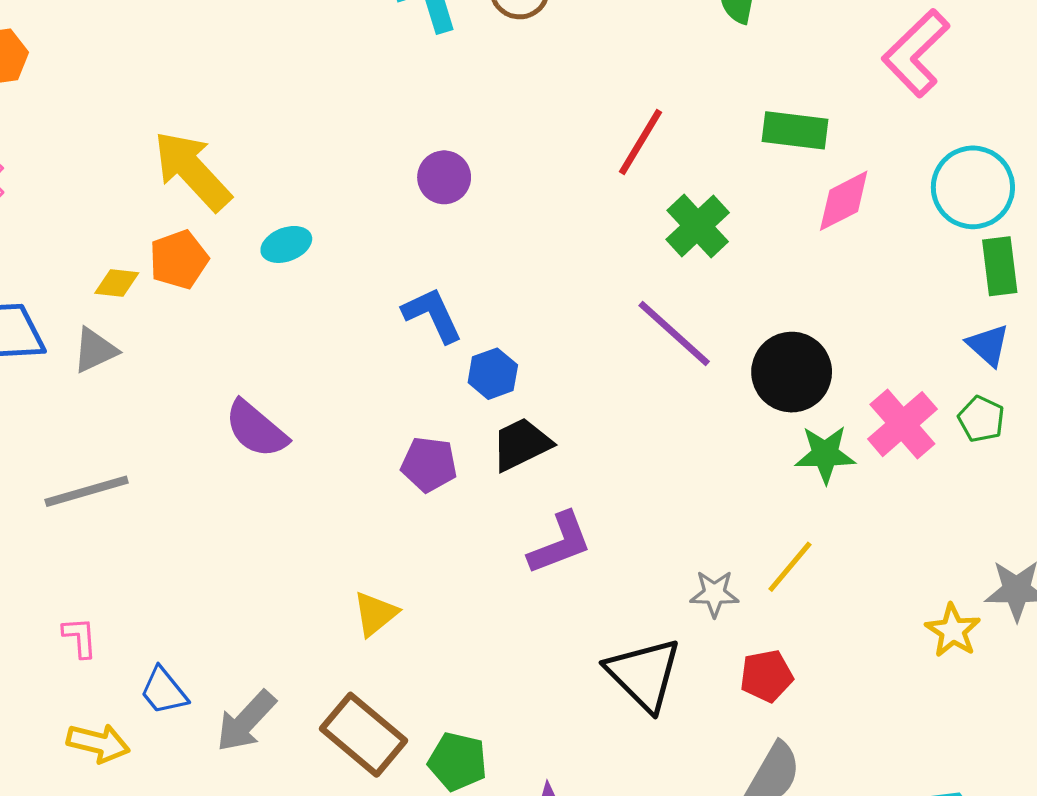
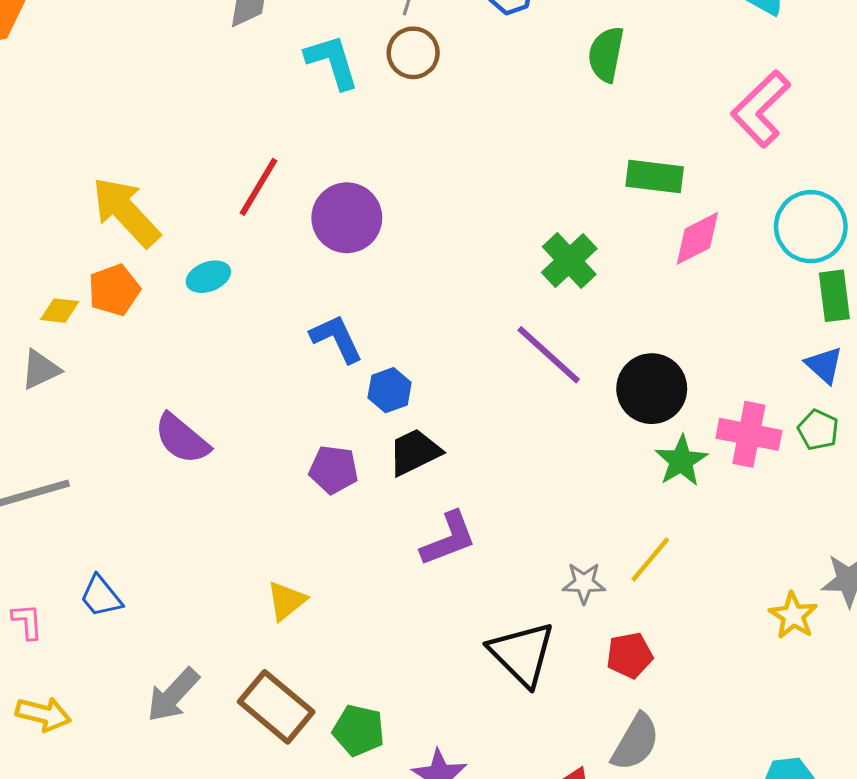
red line: (641, 142) -> (258, 187), moved
purple circle: (444, 177) -> (347, 218), size x1.5
pink cross: (902, 424) -> (749, 434), turned -38
green star: (825, 454) -> (681, 461), turned -30
blue trapezoid: (164, 691) -> (101, 596), moved

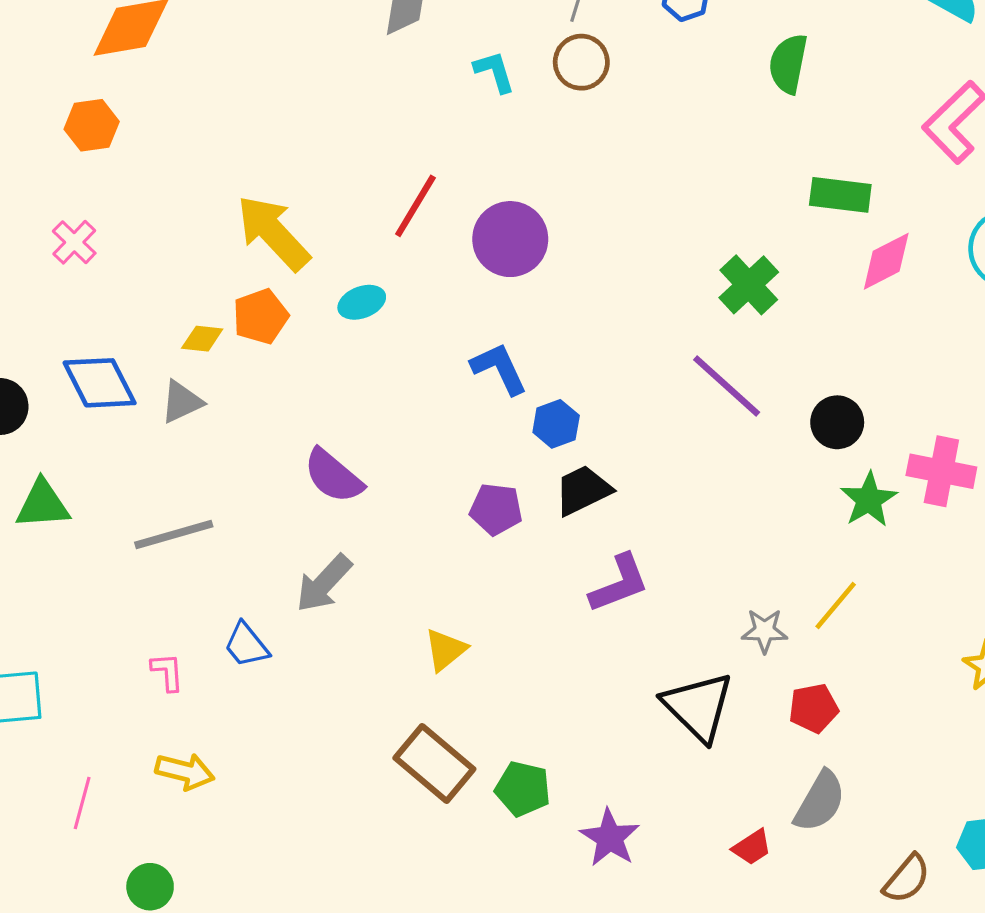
cyan L-shape: (332, 62) -> (494, 72), size x0.7
black circle: (652, 389) -> (837, 422), size x0.7
gray arrow: (173, 695) -> (324, 583), moved

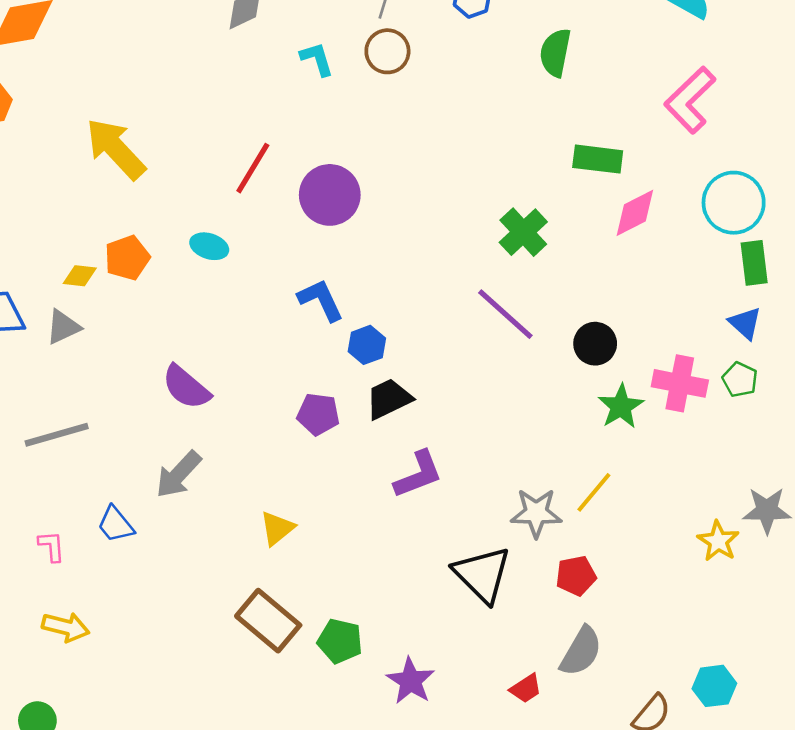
yellow arrow: (273, 233) -> (116, 149), moved
cyan ellipse: (362, 302) -> (209, 246), turned 39
gray star: (765, 631) -> (536, 513), size x1.4

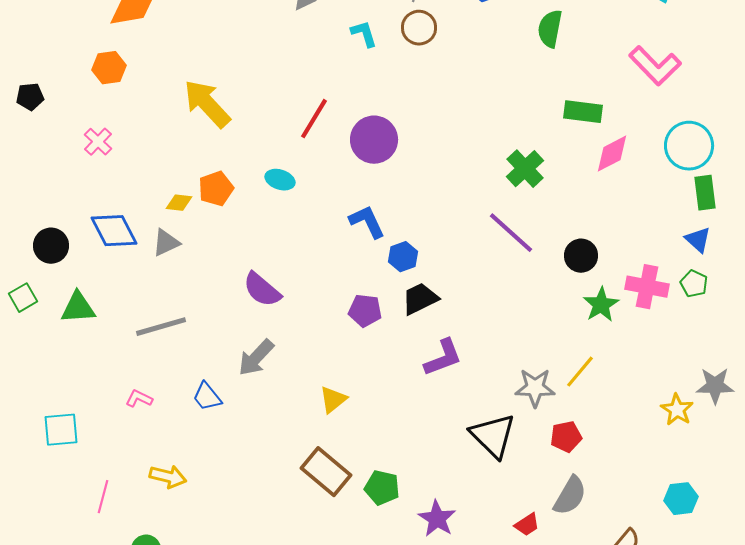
pink L-shape: (690, 100) -> (655, 66), turned -90
pink L-shape: (52, 546) -> (139, 399), moved, turned -60
cyan hexagon: (714, 686) -> (681, 499), moved

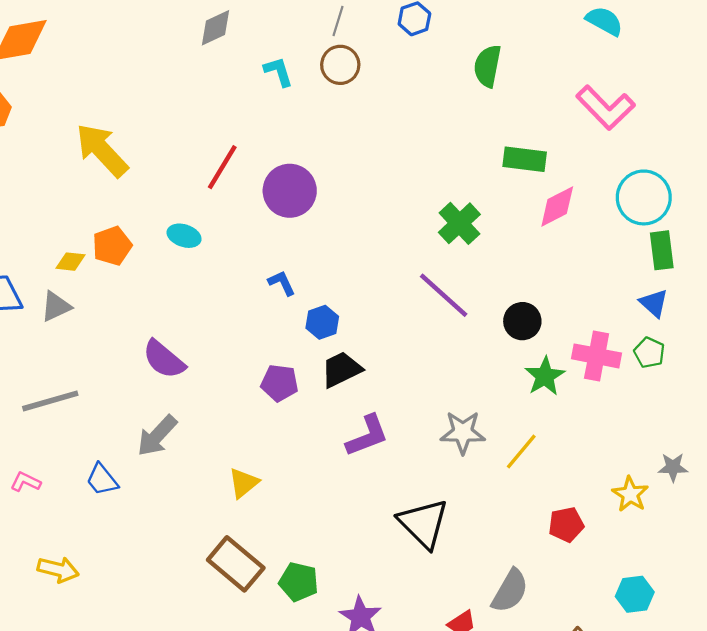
blue L-shape: (367, 222) -> (282, 283), size x0.7
gray star: (715, 386) -> (673, 467), size x0.7
gray star: (535, 388) -> (463, 432), moved
red pentagon: (566, 437) -> (566, 525), moved

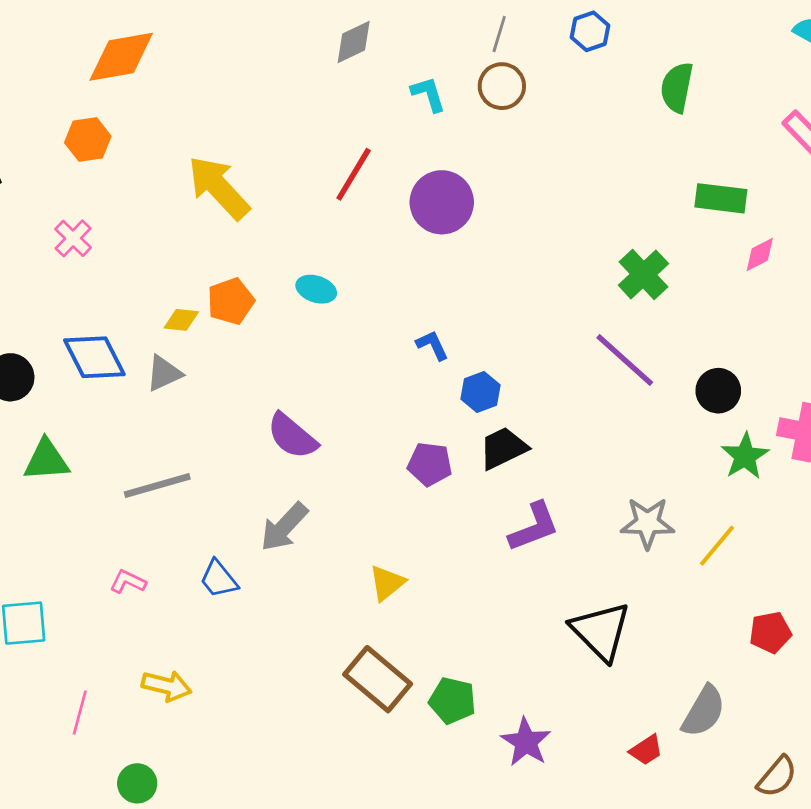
red line: (222, 167) -> (354, 174), moved
purple circle: (290, 191) -> (442, 202), moved
pink diamond: (557, 206) -> (760, 254), size x0.7

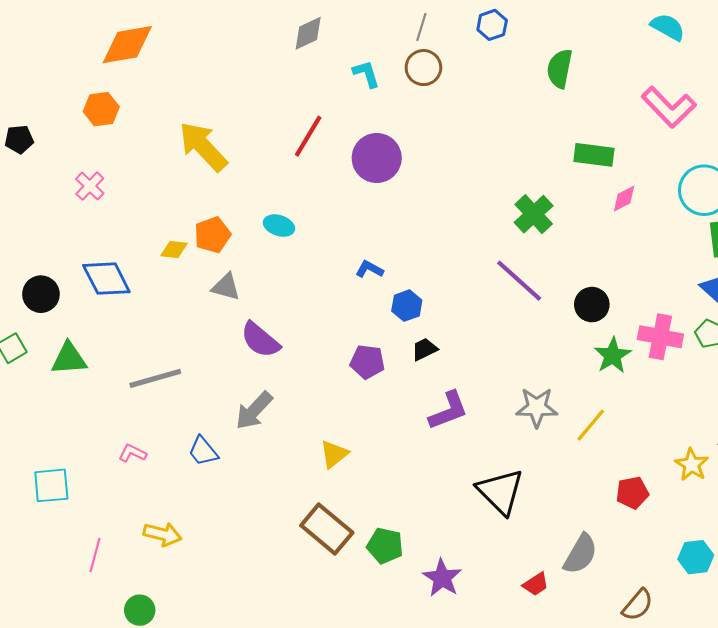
blue L-shape: (432, 345) -> (369, 269), turned -36
gray triangle: (164, 373) -> (226, 287), moved, turned 40
black trapezoid: (503, 448) -> (424, 349), size x0.7

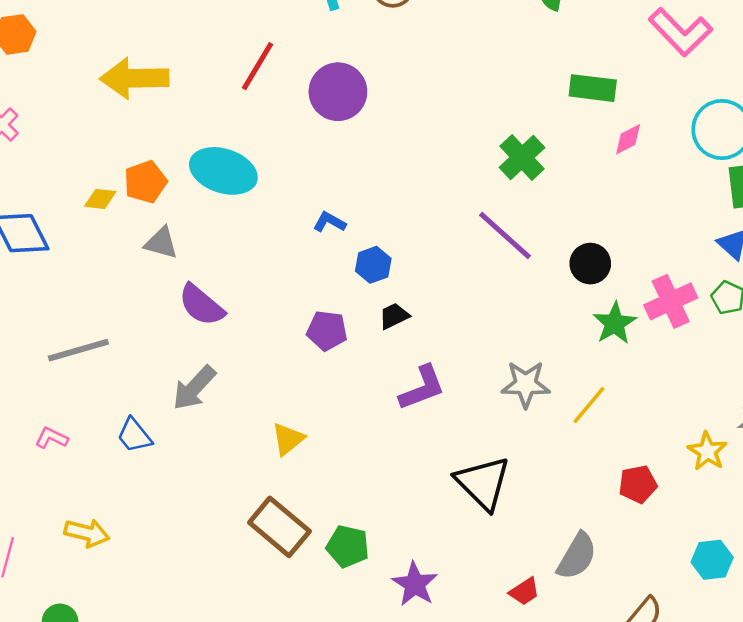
yellow arrow: (203, 147) -> (134, 78), turned -48
cyan ellipse: (279, 226) -> (223, 171), size x1.8
pink cross: (660, 337) -> (671, 301), turned -36

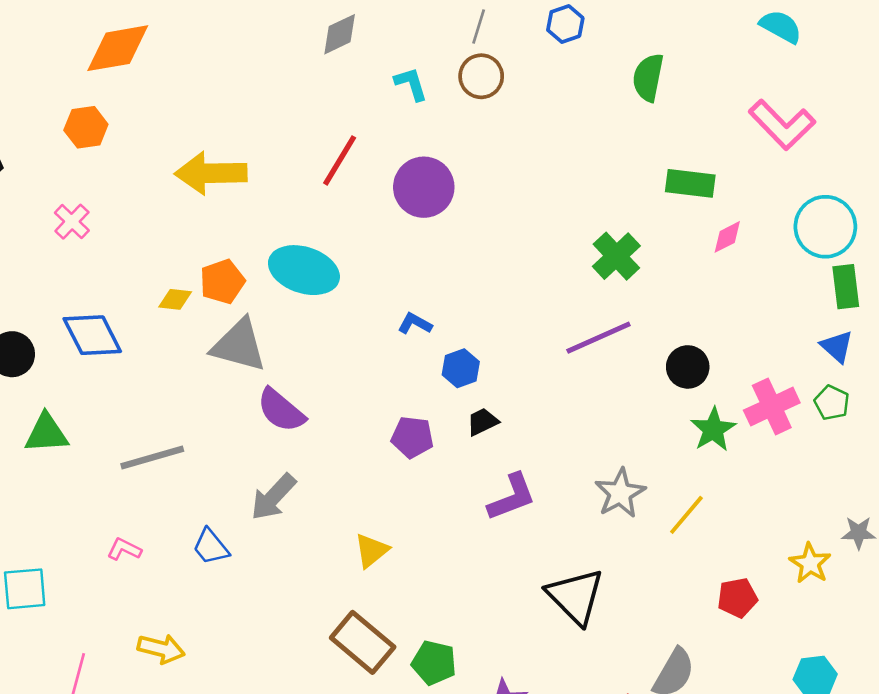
purple line: (505, 236) -> (598, 338), turned -66
gray triangle: (161, 243) -> (239, 345), size x1.6
gray star: (526, 384) -> (620, 493), turned -30

